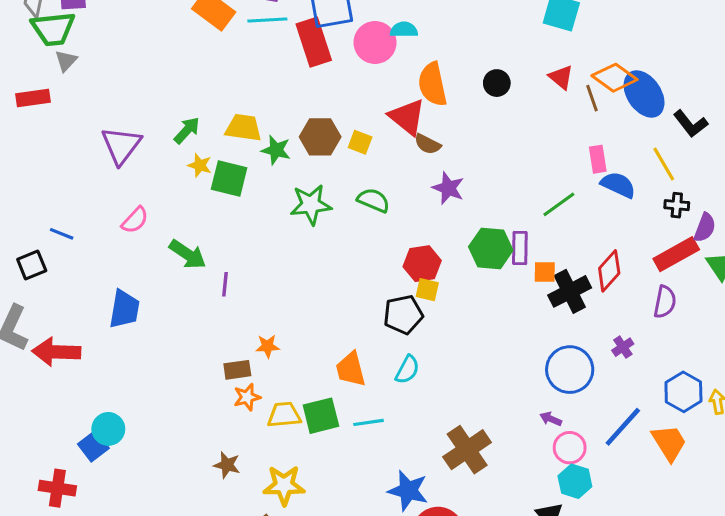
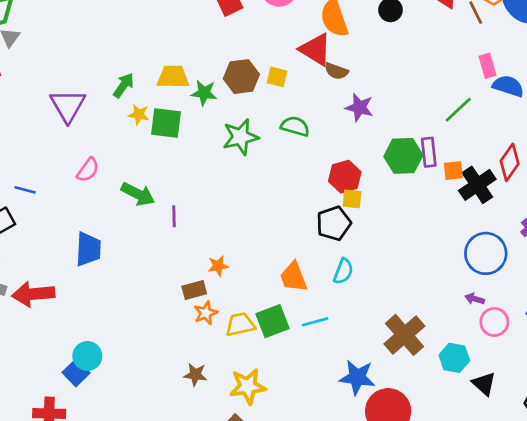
cyan hexagon: (575, 481) -> (454, 358), moved

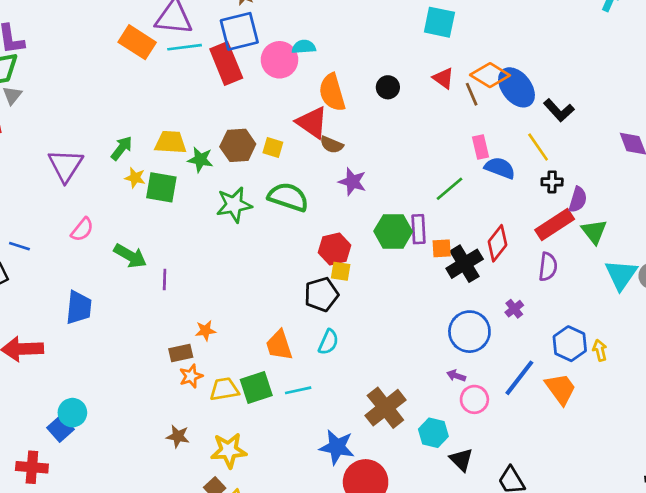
green semicircle: (295, 126) -> (288, 197), size x1.4

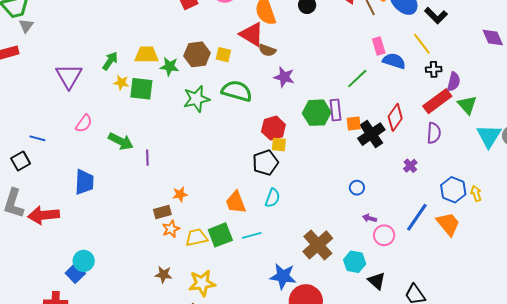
blue circle: (469, 332) -> (357, 188), moved, size x0.5

